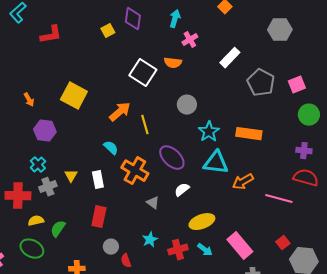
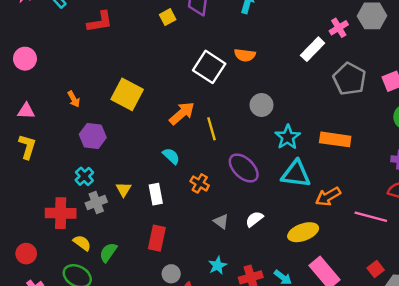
pink cross: (190, 40) -> (339, 28), moved
orange cross: (135, 171) -> (200, 183), size x0.6
white semicircle: (182, 190) -> (254, 219), moved
yellow semicircle: (36, 221) -> (82, 243), turned 49
yellow ellipse: (202, 222) -> (303, 232), moved

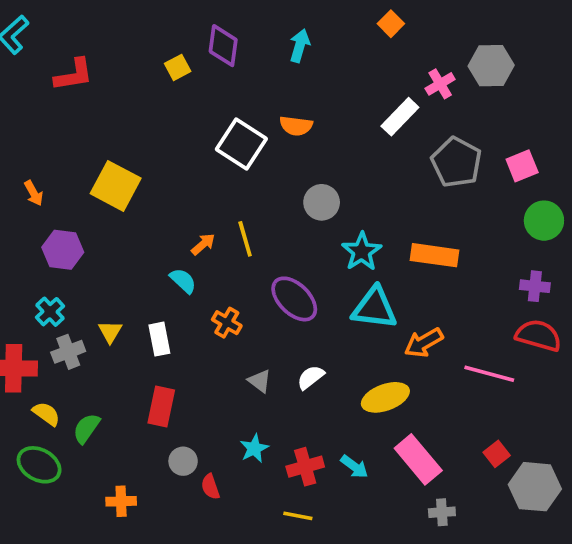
orange arrow: (182, 113) -> (203, 244), moved, size x0.6

